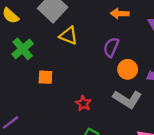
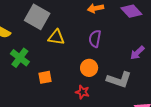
orange circle: (128, 69) -> (89, 68), moved

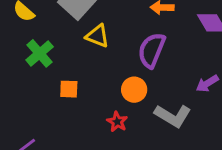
purple semicircle: (95, 39) -> (152, 50), size x1.4

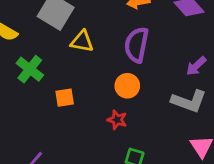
gray L-shape: (173, 116) -> (189, 101), moved

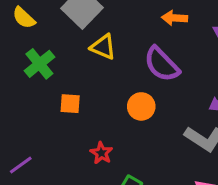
purple semicircle: (137, 45) -> (162, 64), turned -68
red star: (117, 120) -> (101, 153), moved

